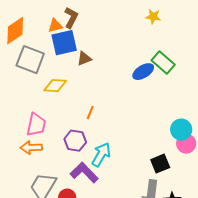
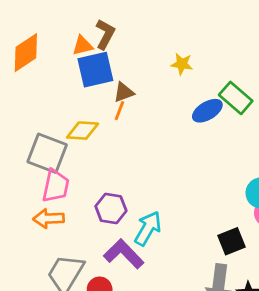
yellow star: (153, 17) -> (182, 64), moved
gray square: (30, 60) -> (47, 153), moved
orange line: (90, 113) -> (119, 111), moved

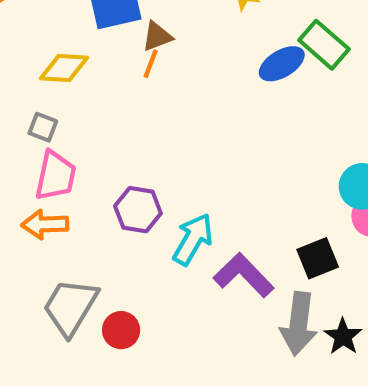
yellow diamond: (83, 131) -> (64, 68), moved
gray square: (47, 153) -> (43, 127), size x0.5
purple L-shape: (124, 254) -> (244, 275), moved

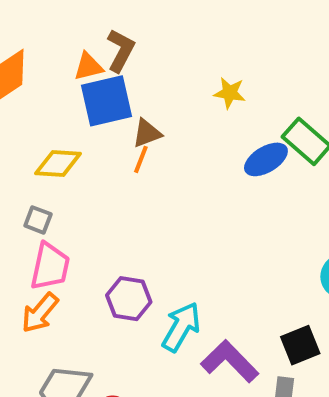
orange arrow: (45, 224) -> (40, 313), turned -48

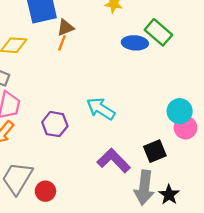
blue ellipse: (266, 159) -> (135, 43), turned 35
cyan arrow: (181, 327) -> (101, 109), moved, turned -88

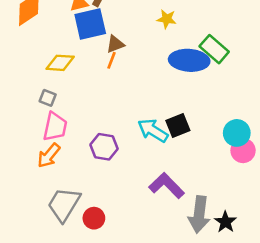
blue ellipse: (135, 43) -> (189, 60), size x1.4
black square: (155, 151) -> (178, 125), moved

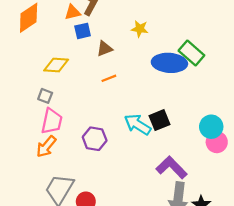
yellow star: (167, 19) -> (140, 29), moved
blue square: (90, 24) -> (83, 31), size x0.6
orange line: (111, 60) -> (109, 78), moved, turned 48
purple L-shape: (167, 186) -> (172, 167), moved

